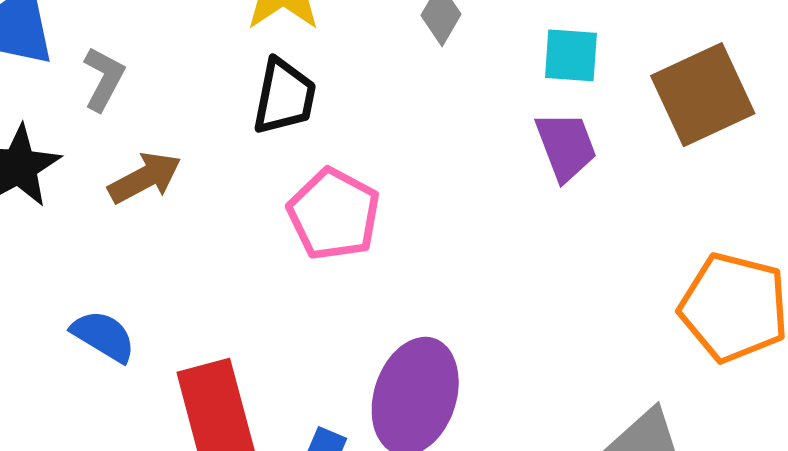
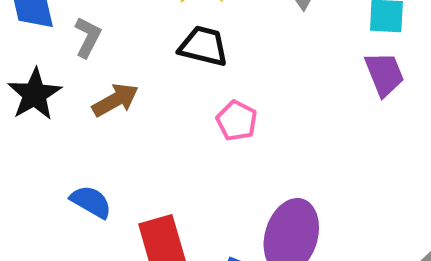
black trapezoid: (284, 97) -> (203, 46), turned -86
pink pentagon: (334, 214) -> (237, 121), size x0.7

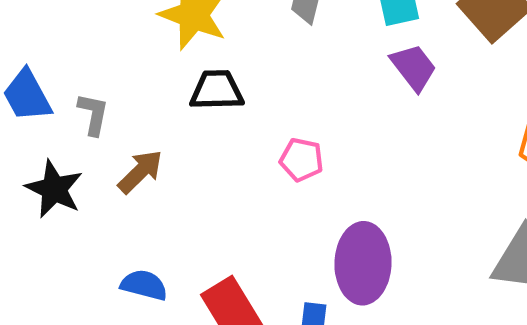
pink pentagon: (237, 121) -> (302, 160), moved

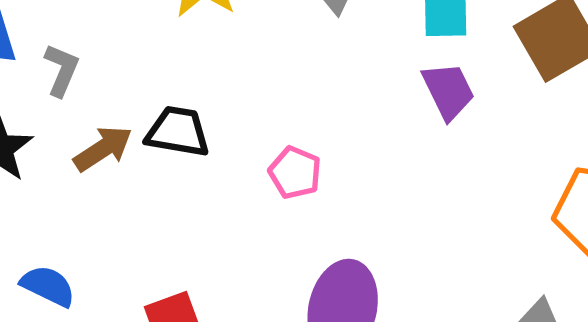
black trapezoid: (217, 90) -> (178, 132), moved
blue semicircle: (144, 285) -> (48, 286), moved

